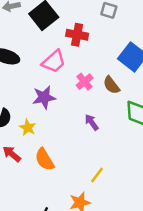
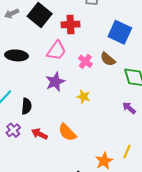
purple arrow: (92, 122) -> (129, 108), moved
yellow star: (28, 127) -> (83, 97), moved
yellow line: (97, 175) -> (127, 151), moved

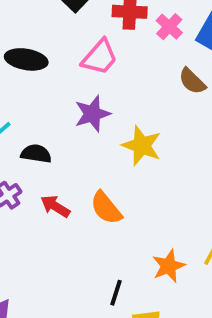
pink cross: (85, 61) -> (169, 27), moved
yellow star: (83, 97) -> (142, 146), size x1.5
black semicircle: (26, 106) -> (36, 154), turned -91

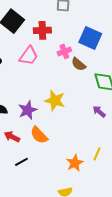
pink cross: (169, 27) -> (64, 51), moved, turned 32
purple star: (92, 114) -> (28, 110), moved
black line: (116, 293) -> (21, 162), moved, turned 48

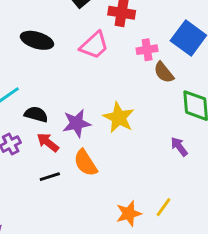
red arrow: (12, 137) -> (48, 142), moved
black line: (21, 162) -> (50, 177), moved

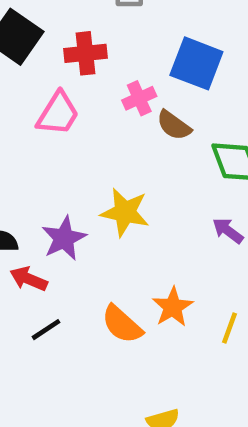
orange semicircle: (85, 163) -> (122, 324), moved
orange star: (129, 214) -> (173, 307), moved

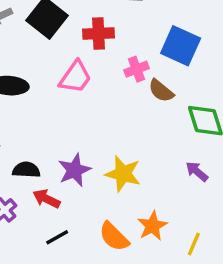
yellow star: (125, 212) -> (123, 174), moved

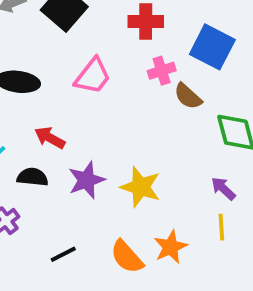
red cross: (98, 33) -> (146, 22), moved
red arrow: (46, 199) -> (50, 138), moved
yellow line: (194, 244) -> (221, 227), moved, turned -30

